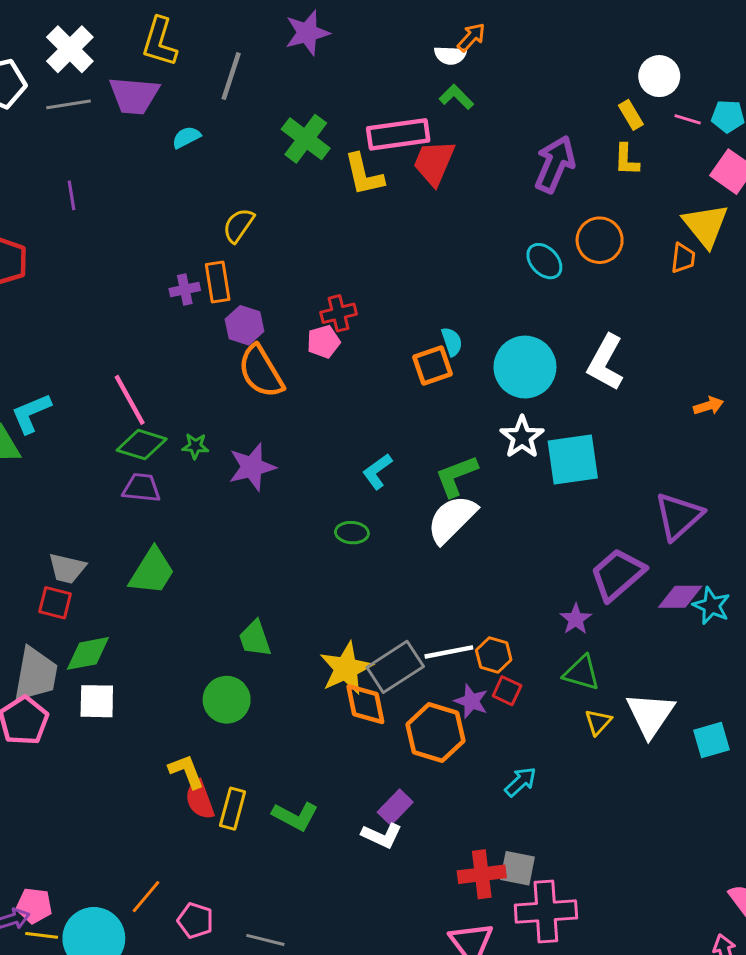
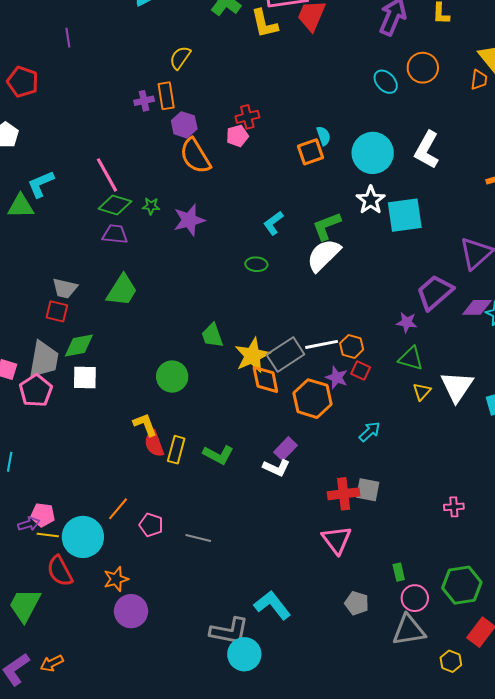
purple star: (576, 619) -> (407, 322), turned -30
green trapezoid: (255, 639) -> (212, 335), moved
pink cross: (546, 912) -> (454, 507), moved, size x0.5

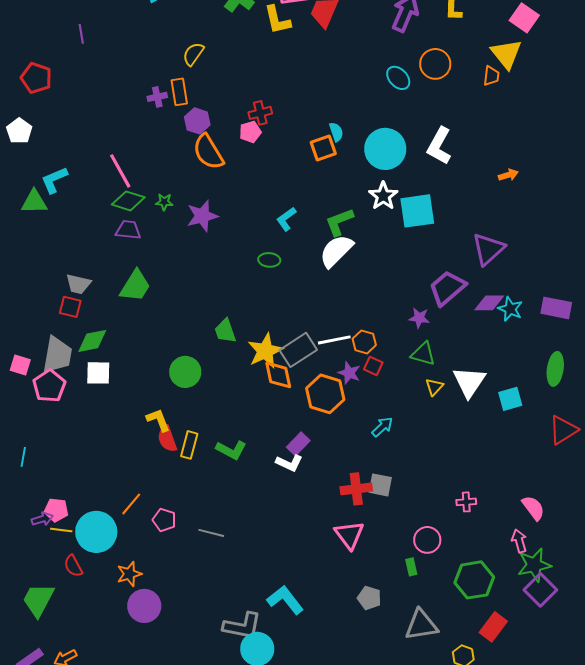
red semicircle: (60, 571) -> (73, 566), size x0.7
pink circle: (415, 598) -> (427, 540), moved

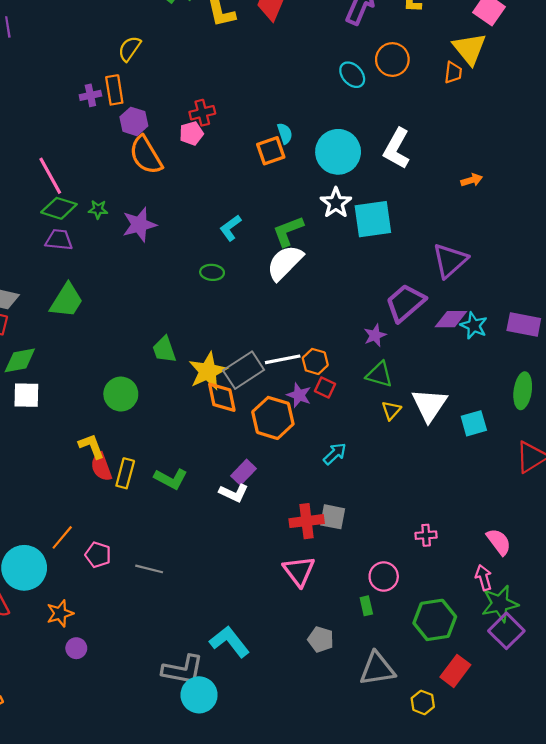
purple star: (419, 318) -> (375, 335), turned -30
purple circle: (144, 606) -> (76, 648), size x0.6

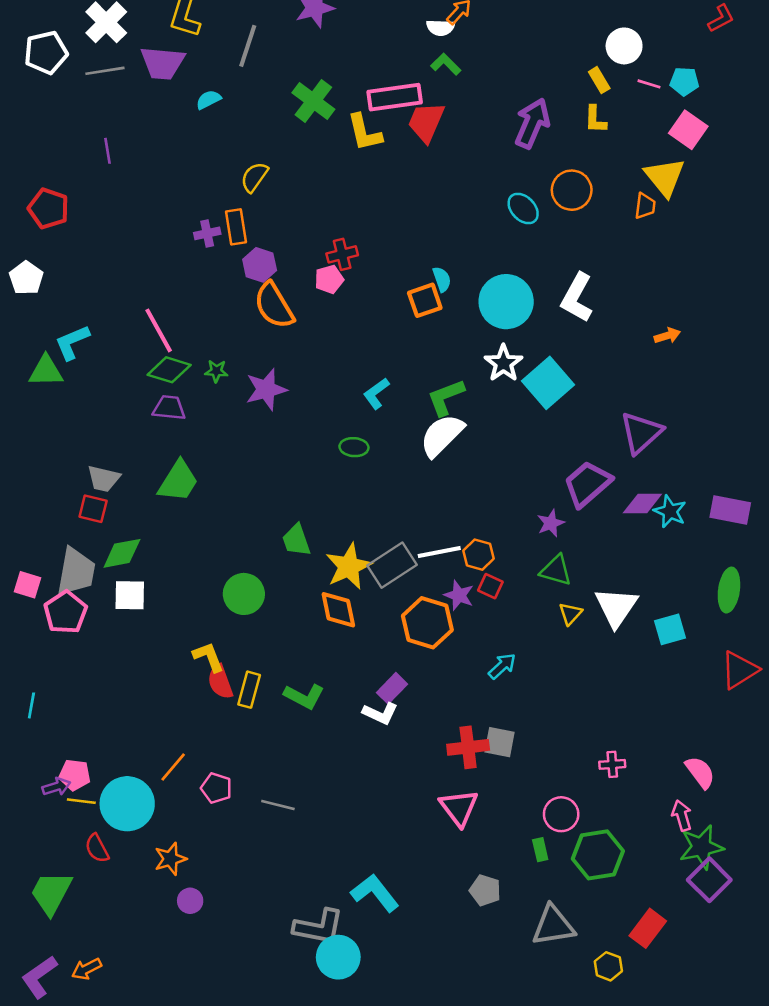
cyan square: (373, 219) -> (548, 383), turned -33
orange diamond: (222, 397) -> (338, 610), moved
green hexagon: (435, 620) -> (598, 855), moved

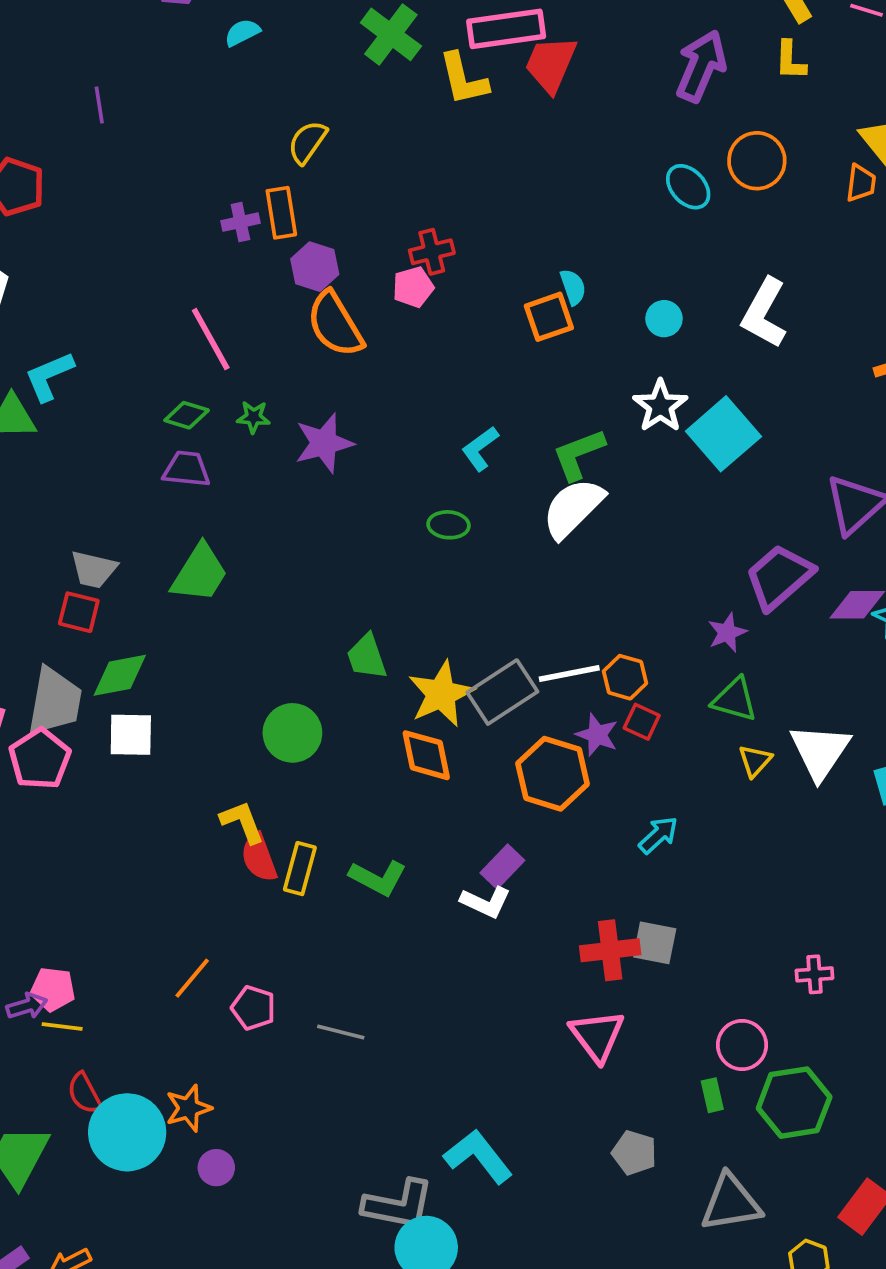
cyan circle: (506, 302) -> (664, 319), size x0.5
pink line: (159, 330) -> (211, 339), moved
green diamond: (169, 370) -> (187, 415), size x0.7
cyan circle: (127, 804) -> (127, 1132), moved

